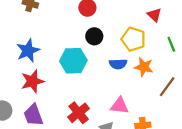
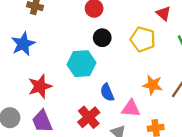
blue star: (28, 51) -> (23, 44), moved
blue semicircle: (118, 64) -> (107, 92), moved, turned 72
orange star: (144, 67) -> (153, 85), moved

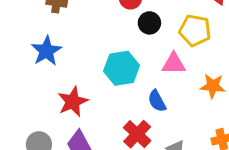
black circle: (102, 38) -> (149, 23), moved
pink triangle: (131, 108) -> (174, 64), moved

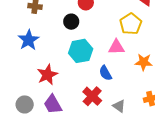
black circle: (149, 23) -> (71, 22), moved
yellow pentagon: (195, 30) -> (131, 24), turned 30

